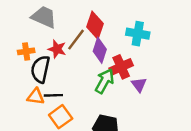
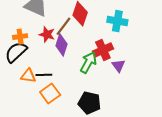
purple diamond: (100, 50) -> (61, 45), moved
black semicircle: (40, 69) -> (16, 52), moved, turned 35

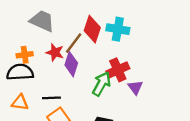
cyan cross: (117, 21) -> (118, 29), moved
black semicircle: (16, 52) -> (20, 72), turned 40
orange triangle: (28, 76) -> (20, 102), moved

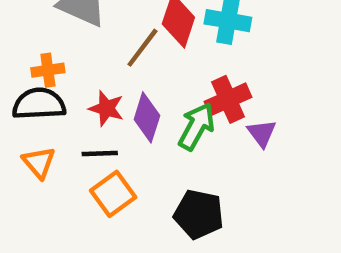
red star: (55, 52) -> (106, 108), moved
purple diamond: (71, 64) -> (147, 117), moved
orange triangle: (20, 102) -> (39, 162), turned 42

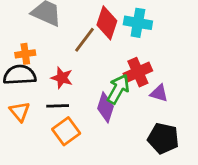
purple diamond: (147, 117) -> (106, 107), moved
purple triangle: (262, 133) -> (159, 93), turned -36
black pentagon: (199, 214) -> (163, 138), moved

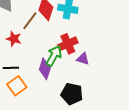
red star: (62, 78) -> (14, 39), moved
black pentagon: (163, 138) -> (72, 94), moved

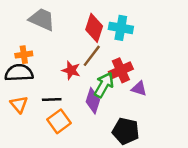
brown line: (30, 21) -> (92, 56), moved
red star: (14, 39) -> (71, 70), moved

